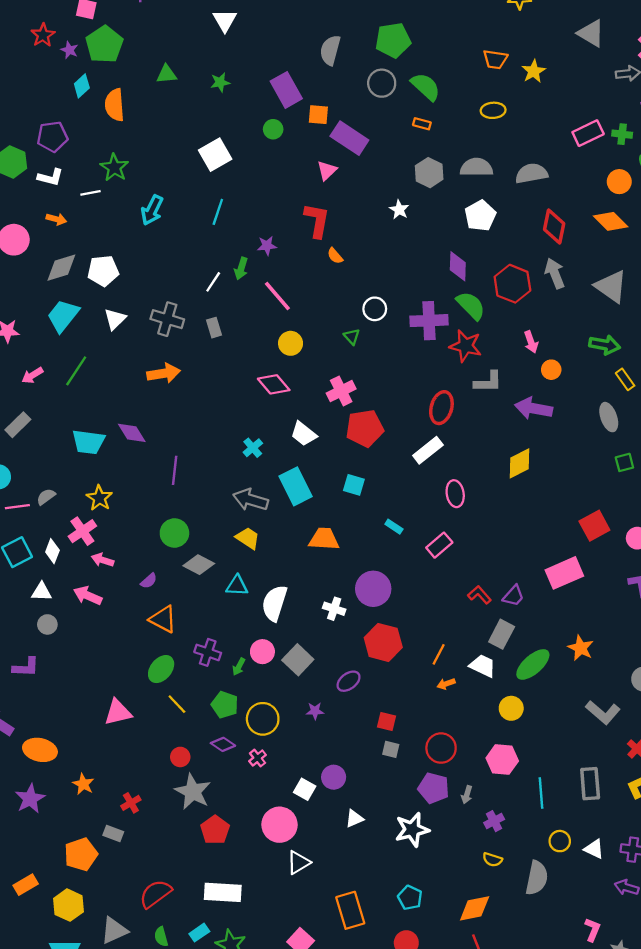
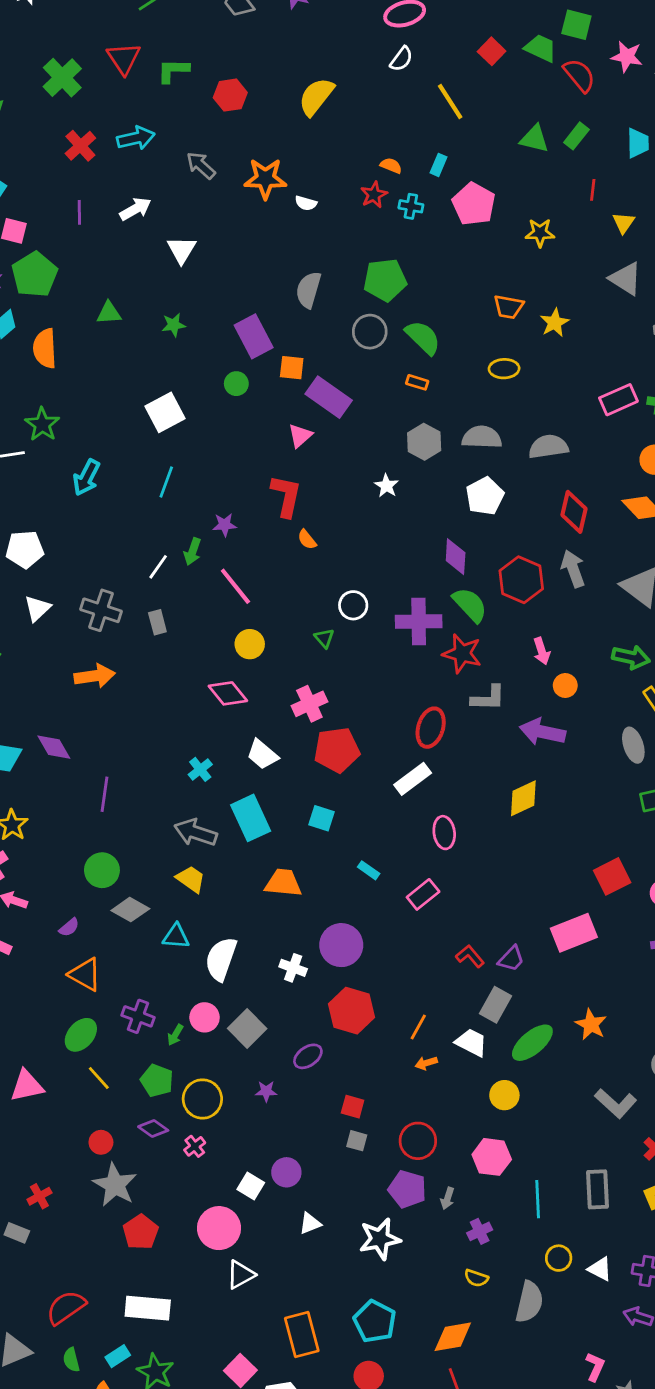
cyan pentagon: (410, 898) -> (375, 1321), size x1.4

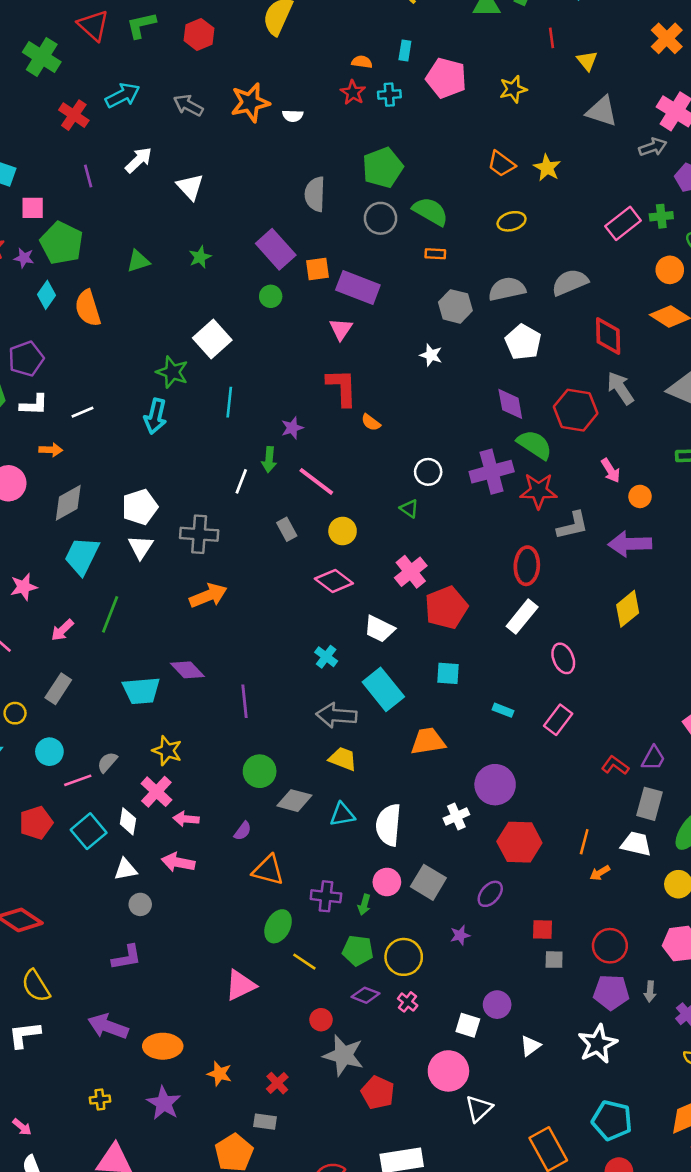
orange trapezoid: (509, 307) -> (501, 164), turned 40
green star: (42, 424) -> (172, 372), moved
white pentagon: (25, 549) -> (140, 507), moved
gray rectangle: (157, 622) -> (287, 529), moved
white cross: (293, 968) -> (456, 816), turned -30

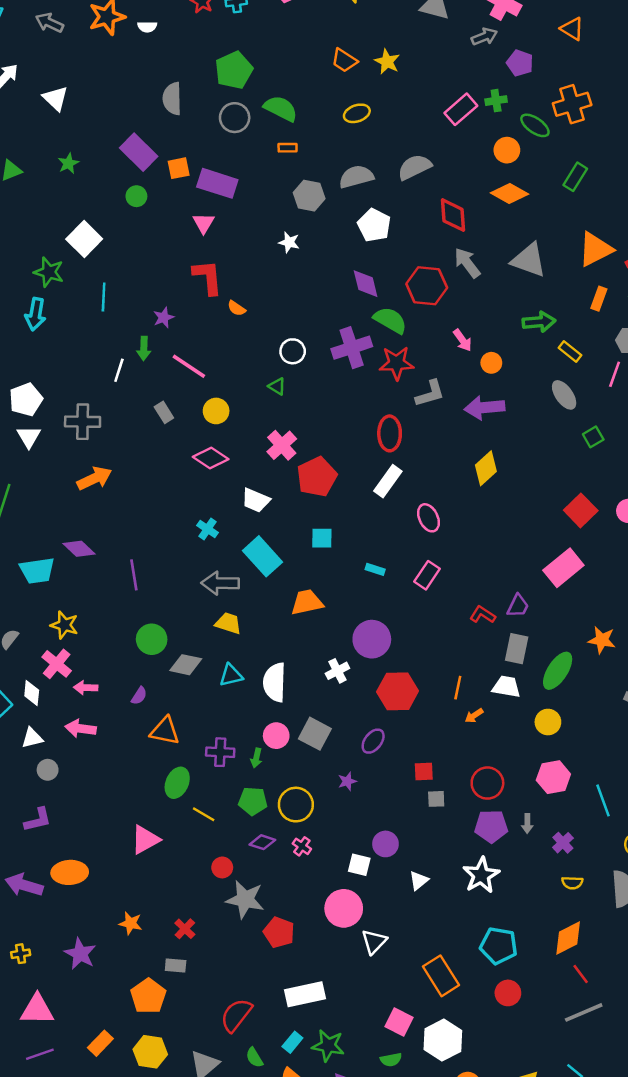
orange ellipse: (163, 1046) -> (70, 872), moved

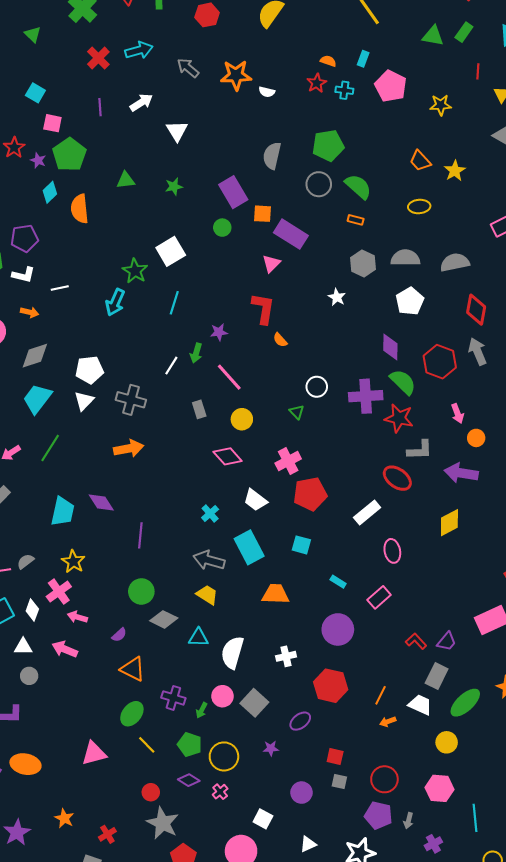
red ellipse: (390, 433) -> (397, 478), moved, turned -68
cyan trapezoid: (37, 571) -> (63, 511), turned -84
purple circle: (372, 639) -> (338, 629), moved
purple circle: (385, 844) -> (302, 793), moved

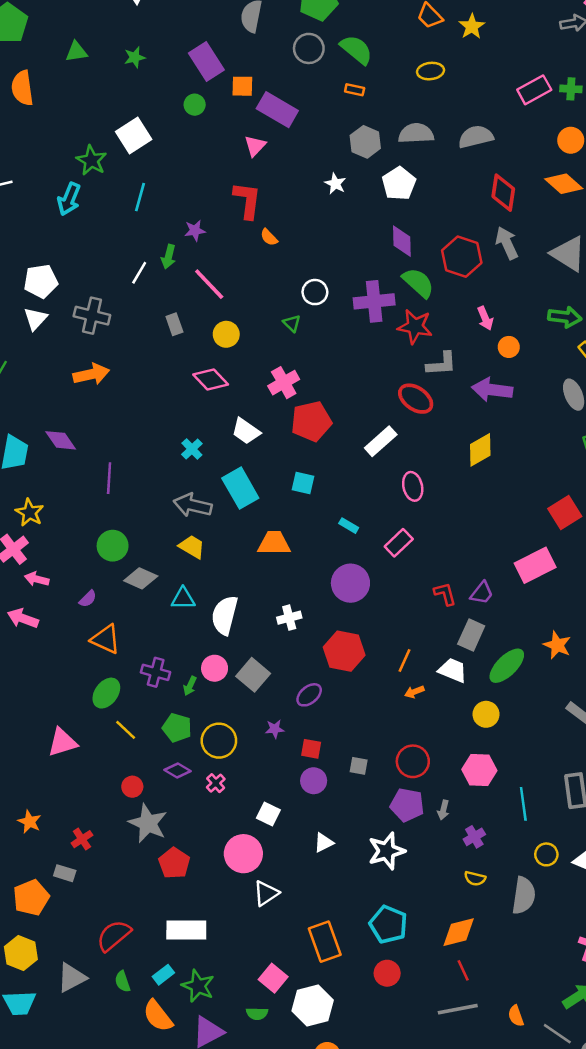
white pentagon: (410, 301) -> (399, 184), moved
red L-shape: (416, 641) -> (445, 594), turned 30
red square: (335, 757) -> (311, 749), moved

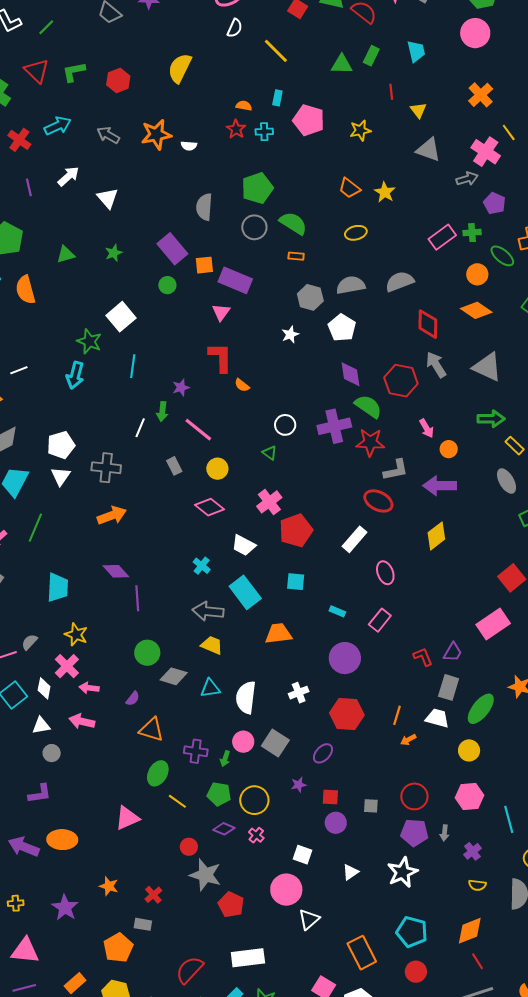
white star: (335, 184) -> (290, 335), turned 30
purple diamond: (61, 440) -> (116, 571), moved

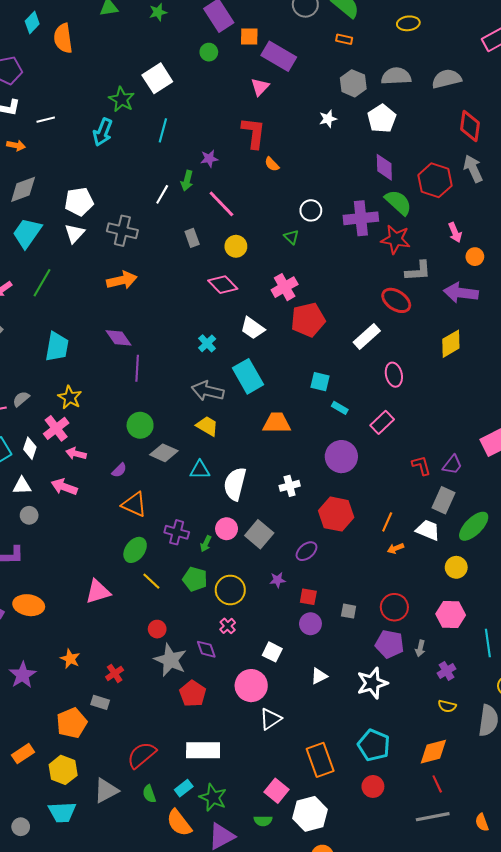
cyan square: (296, 582) -> (320, 382), moved
purple diamond: (224, 829) -> (206, 649), moved, turned 40

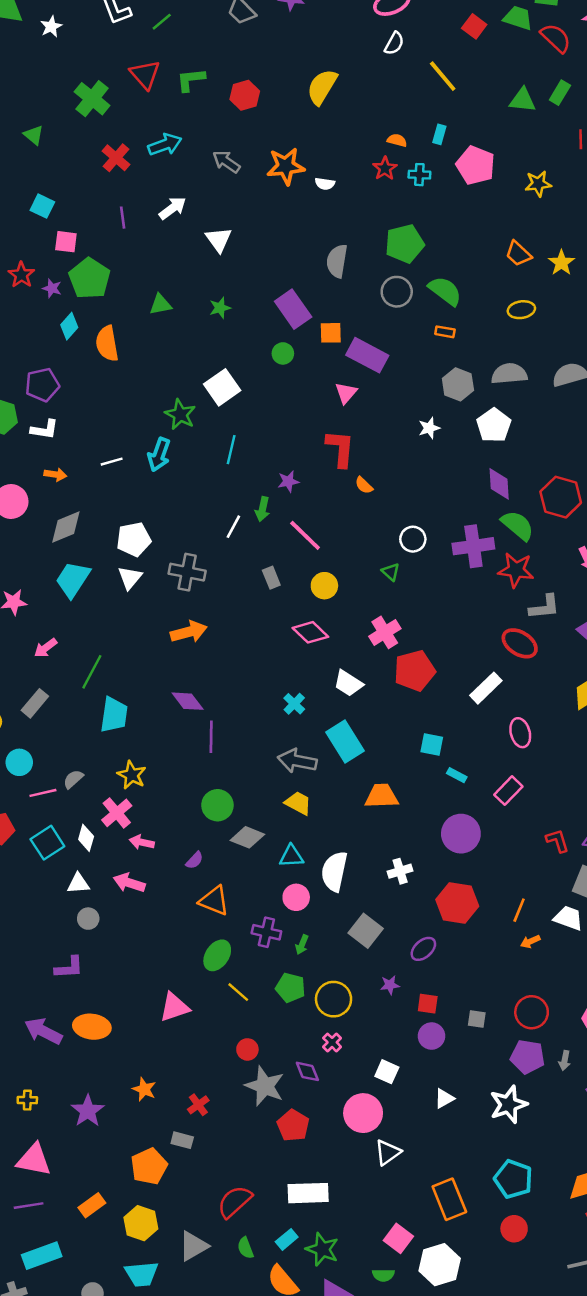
white line: (46, 120) -> (112, 462), moved
green line: (42, 283) -> (92, 672), moved
pink circle: (227, 529) -> (296, 897), moved

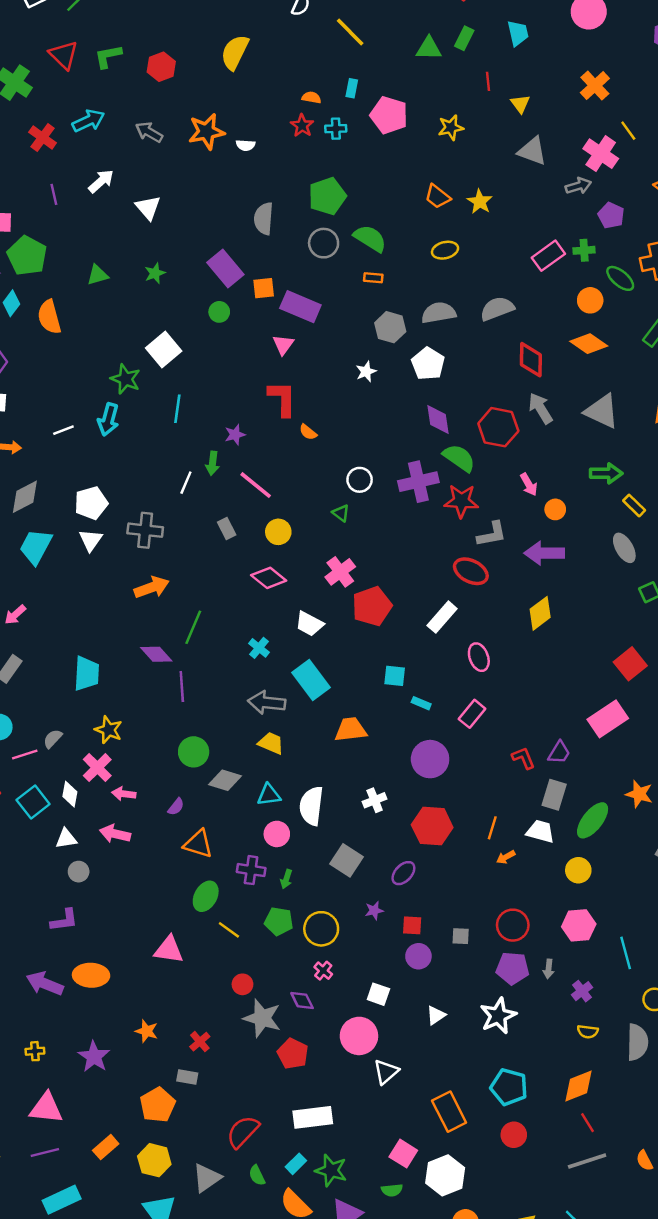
green line: (92, 672) -> (193, 627), moved
pink triangle: (174, 1007) -> (169, 950), turned 32

